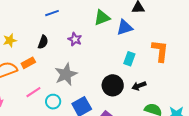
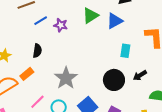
purple star: (75, 39) -> (61, 25), moved

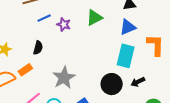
blue triangle: (115, 21) -> (128, 27), moved
cyan rectangle: (125, 51) -> (126, 56), size x1.6

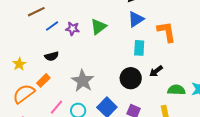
green triangle: (94, 18) -> (98, 27), moved
black semicircle: (38, 48) -> (52, 56), turned 72
cyan rectangle: (126, 56) -> (139, 48), size x0.7

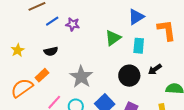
green triangle: (98, 27) -> (113, 38), moved
yellow star: (19, 64) -> (18, 50), moved

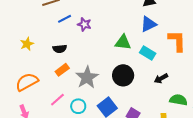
green triangle: (113, 38) -> (123, 42), turned 36
cyan rectangle: (139, 46) -> (148, 53), turned -70
orange rectangle: (42, 75) -> (62, 70), moved
black circle: (129, 76) -> (123, 75), moved

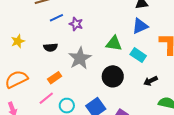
orange rectangle: (62, 70) -> (55, 78), moved
gray star: (87, 77) -> (80, 58), moved

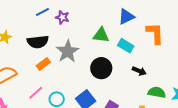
black semicircle: (50, 47) -> (38, 42), size x1.5
orange rectangle: (55, 78) -> (43, 64), moved
black arrow: (151, 81) -> (139, 71), turned -128

